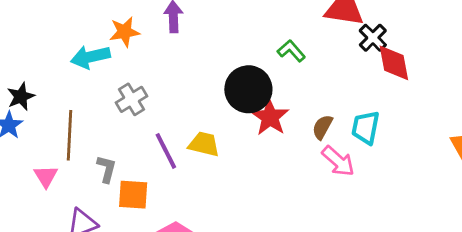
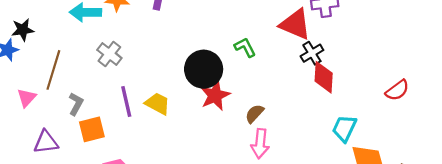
gray cross: (132, 99) -> (109, 54), turned -35
cyan trapezoid: (366, 128) -> (344, 128), moved
pink arrow: (338, 161) -> (260, 144), turned 40
orange square: (133, 195) -> (92, 129), turned -32

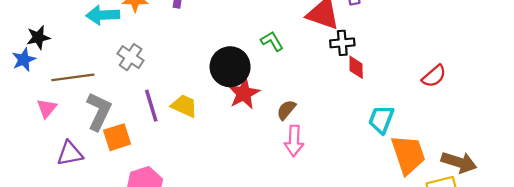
black cross: (312, 53) -> (342, 43), turned 30
brown line: (53, 70) -> (73, 77), turned 69
red diamond: (324, 77) -> (356, 67), size x0.7
gray L-shape: (76, 104) -> (99, 111), size x1.6

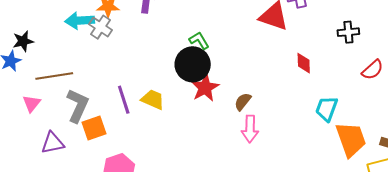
green L-shape: (272, 41) -> (199, 41), moved
black cross: (342, 43) -> (348, 32), moved
gray cross: (131, 57) -> (100, 27), moved

